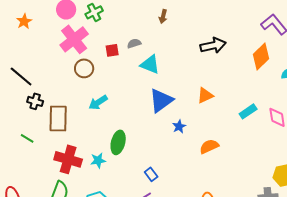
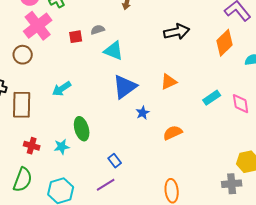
brown circle: (84, 68) -> (23, 55), moved
green ellipse: (118, 142) -> (82, 129), turned -30
red cross: (68, 159) -> (32, 146), size x0.6

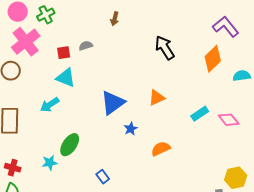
black arrow: (177, 32) -> (165, 48), turned -110
cyan triangle: (114, 51) -> (66, 78), moved
pink diamond: (241, 104) -> (229, 120), turned -30
green ellipse: (82, 129) -> (70, 145), turned 50
red cross: (32, 146) -> (13, 168), moved

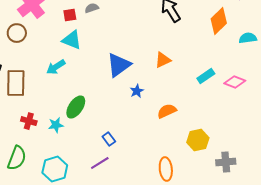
pink diamond: (229, 120) -> (235, 82), turned -30
red cross: (13, 168) -> (29, 121), moved
yellow hexagon: (236, 178) -> (198, 140), moved

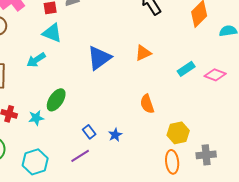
blue star: (137, 91) -> (115, 135), moved
orange semicircle: (167, 111) -> (147, 104), turned -84
orange ellipse: (166, 169) -> (172, 162), moved

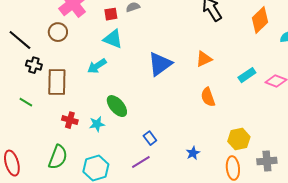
green ellipse: (56, 100) -> (117, 106), turned -75
orange semicircle: (147, 104) -> (208, 97), moved
blue star: (115, 135) -> (193, 153), moved

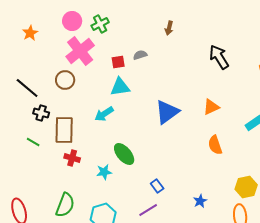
cyan triangle: (113, 39) -> (120, 87), turned -30
green line: (26, 102) -> (33, 142), moved
red cross: (70, 120) -> (72, 158), moved

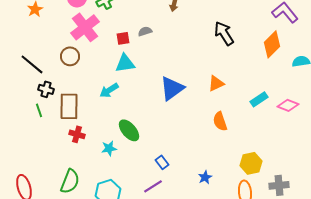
green line: (33, 142) -> (39, 110), moved, turned 40

